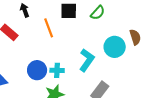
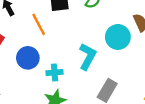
blue circle: (37, 70) -> (28, 58), moved

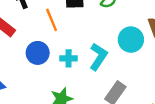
cyan cross: (55, 73) -> (69, 58), moved

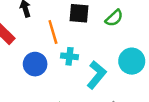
cyan cross: (69, 58) -> (69, 56), moved

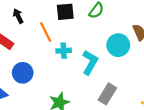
blue circle: (35, 64) -> (23, 73), moved

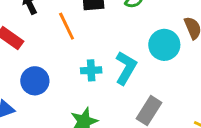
cyan cross: (64, 51) -> (91, 70), moved

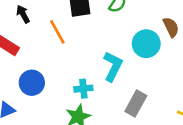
cyan cross: (91, 70) -> (83, 89), moved

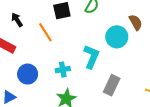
cyan cross: (83, 89) -> (63, 70), moved

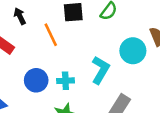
blue circle: (28, 74) -> (36, 80), moved

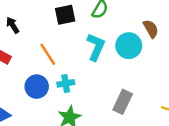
orange line: (51, 35) -> (48, 54), moved
cyan L-shape: (100, 70) -> (96, 47), moved

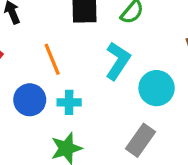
cyan circle: (129, 46) -> (157, 88), moved

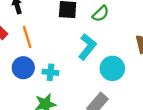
orange line: (52, 59) -> (27, 37), moved

